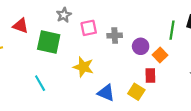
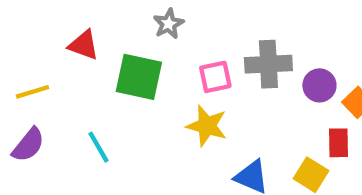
pink square: (89, 28) -> (215, 77), moved
gray cross: (115, 36) -> (268, 64), size x1.5
cyan line: (40, 83) -> (98, 147), moved

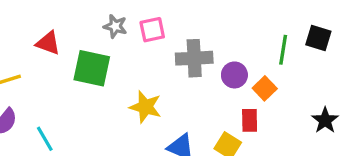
gray star: (169, 24) -> (115, 26), turned -30
pink square: (215, 77) -> (152, 30), moved
cyan line: (98, 147) -> (45, 139), moved

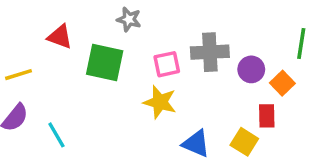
pink square: (152, 30) -> (167, 64), moved

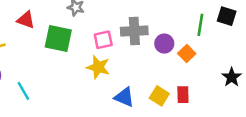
red rectangle: (267, 116) -> (183, 95), moved

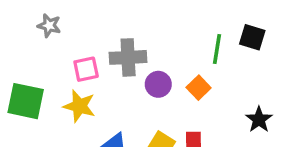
green square: (58, 39) -> (26, 101), moved
purple circle: (164, 44) -> (158, 84), moved

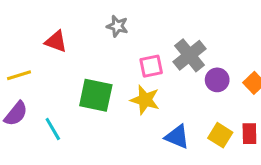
gray cross: (128, 57) -> (190, 55), turned -36

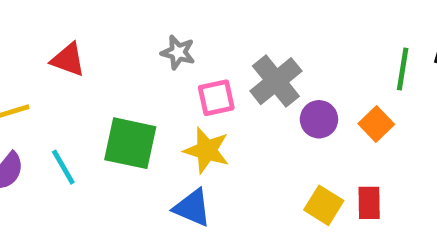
gray star: (117, 26) -> (178, 52), moved
cyan line: (53, 129) -> (63, 167), moved
blue triangle: (177, 137) -> (192, 208), moved

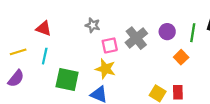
purple circle: (319, 119) -> (167, 32), moved
green square: (130, 143) -> (67, 80), moved
cyan line: (63, 167) -> (45, 56), moved, turned 42

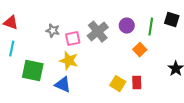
gray star: (93, 25) -> (53, 31), moved

